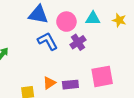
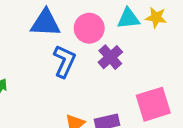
yellow star: (119, 20) -> (156, 17), moved
blue L-shape: (48, 41) -> (64, 61), turned 60

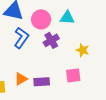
yellow star: (156, 17) -> (83, 50), moved
pink square: (153, 104) -> (73, 75), size x0.7

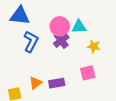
cyan triangle: (67, 18) -> (79, 27), moved
pink circle: (41, 19) -> (60, 26), moved

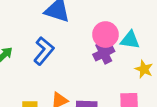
blue L-shape: (31, 42) -> (44, 51), moved

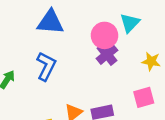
cyan triangle: (130, 40) -> (130, 23), moved, turned -42

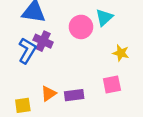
purple cross: (107, 54) -> (43, 41), moved, turned -30

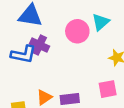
blue L-shape: (27, 51) -> (23, 54), turned 70

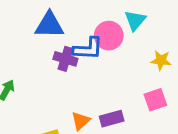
blue L-shape: (23, 54) -> (88, 49), moved

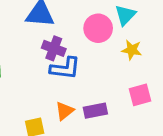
blue L-shape: (88, 49) -> (65, 68), moved
yellow star: (161, 60) -> (132, 50), moved

